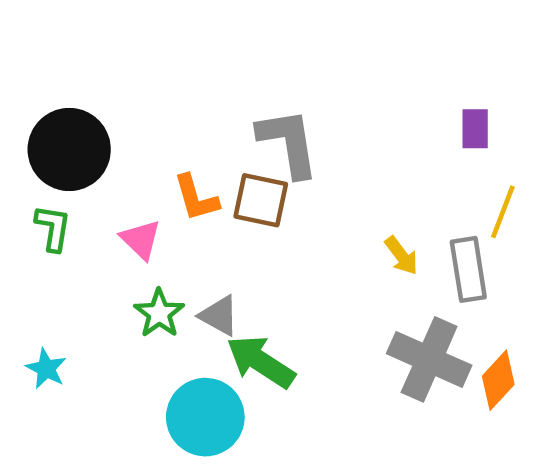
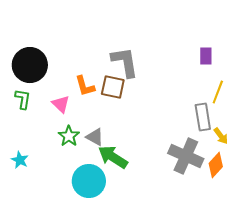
yellow arrow: (401, 256) -> (221, 136), moved

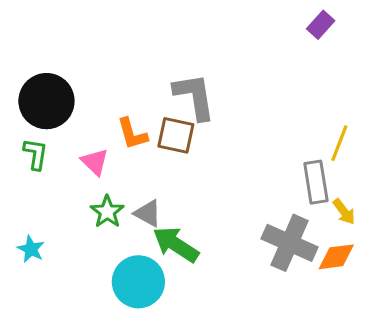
purple rectangle: (206, 56) -> (321, 25), moved, turned 42
orange diamond: (216, 165) -> (336, 257), turned 40

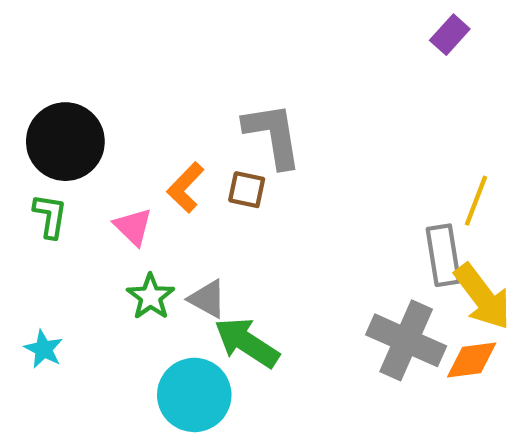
orange L-shape: (132, 134) -> (186, 187), turned 60
brown square: (176, 135) -> (247, 190), size x0.7
yellow arrow: (344, 212) -> (483, 297), size x1.8

